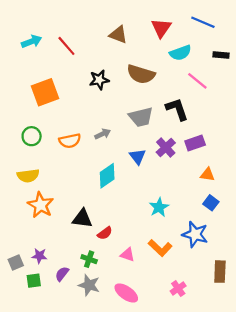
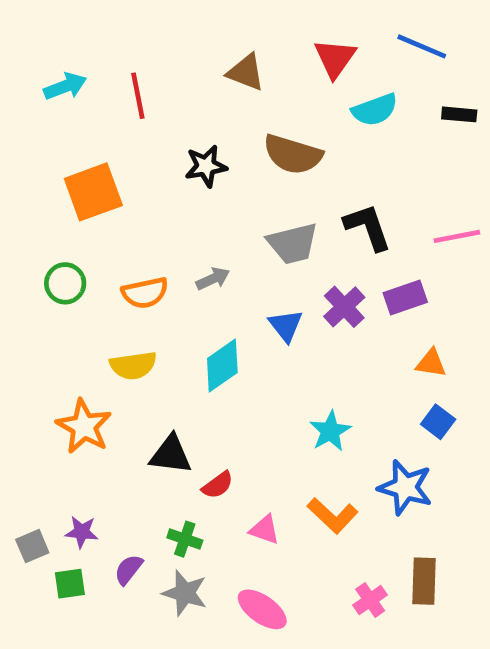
red line: (66, 46) -> (138, 96), turned 30
pink line: (197, 81) -> (457, 236), moved, turned -50
yellow semicircle: (28, 176) -> (133, 365), moved
brown rectangle: (220, 272) -> (424, 581), moved

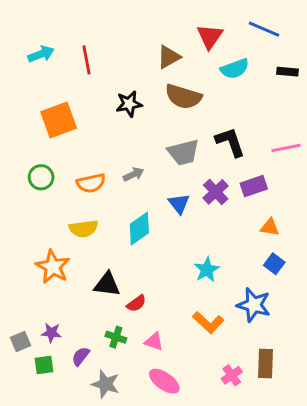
brown triangle: (246, 72) -> (169, 57), moved, turned -50
pink triangle: (265, 530) -> (154, 342), moved
gray star: (185, 593) -> (106, 384), moved

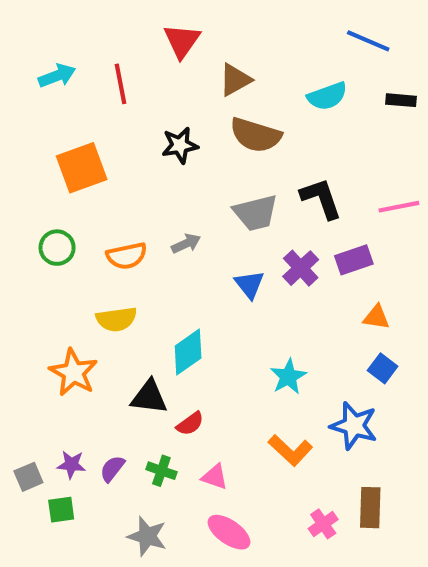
red triangle: (210, 36) -> (182, 41), moved
cyan diamond: (139, 229) -> (188, 352), moved
purple semicircle: (81, 356) -> (112, 469), moved

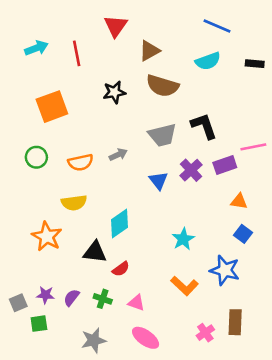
blue line: (368, 41) -> (217, 26), moved
pink line: (399, 207) -> (253, 147), moved
gray star: (147, 536) -> (94, 340), turned -30

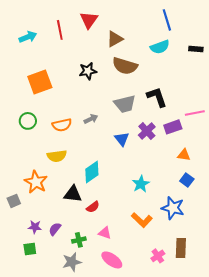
blue line: (217, 26) -> (167, 20), turned 50
red line: (77, 53) -> (60, 30), moved
green cross: (103, 299) -> (79, 240), moved, turned -32
gray square: (18, 303) -> (14, 201), moved

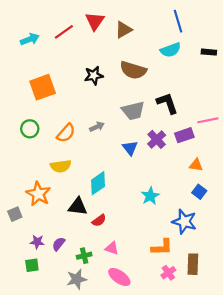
red line: (60, 30) -> (64, 32), turned 66
brown triangle: (115, 39) -> (124, 30), moved
orange semicircle: (62, 125) -> (66, 133), turned -36
orange L-shape: (142, 220) -> (162, 247), moved, turned -45

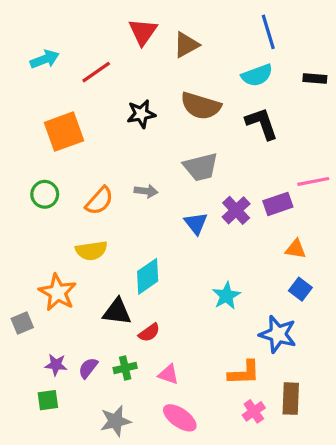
red line: (64, 32) -> (96, 72), moved
black L-shape: (167, 103) -> (262, 124), moved
gray arrow: (97, 127) -> (146, 191), turned 32
green cross: (84, 256) -> (125, 368), moved

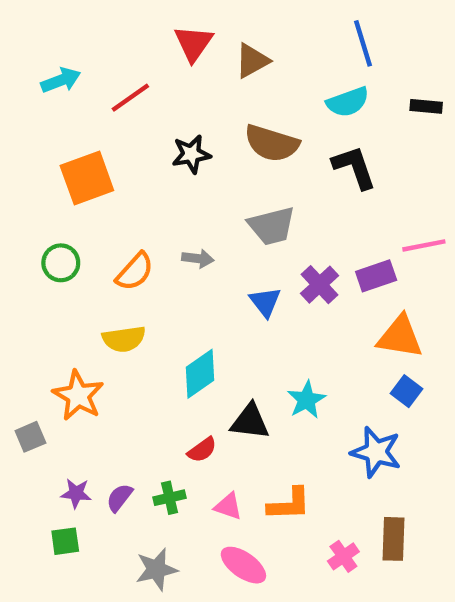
orange triangle: (296, 249) -> (400, 337), size x1.6
black triangle: (117, 312) -> (250, 422), moved
orange L-shape: (244, 373) -> (289, 504), moved

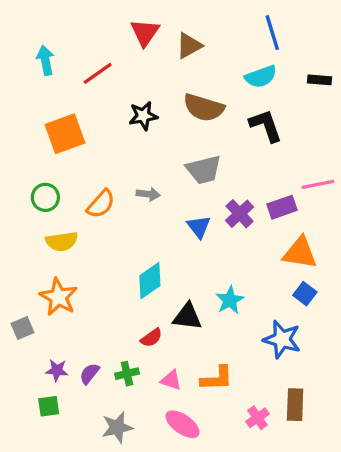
cyan arrow: (61, 80) -> (45, 60), turned -80
yellow semicircle: (124, 339) -> (62, 241), moved

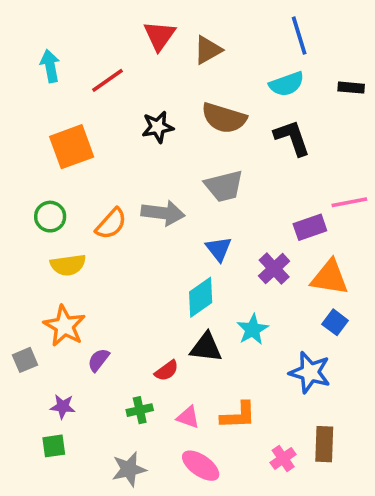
gray arrow: (148, 194) -> (163, 213), size x1.6
purple cross: (240, 214) -> (274, 269), moved
cyan diamond: (150, 281) -> (201, 297), moved
purple semicircle: (89, 374) -> (99, 360), moved

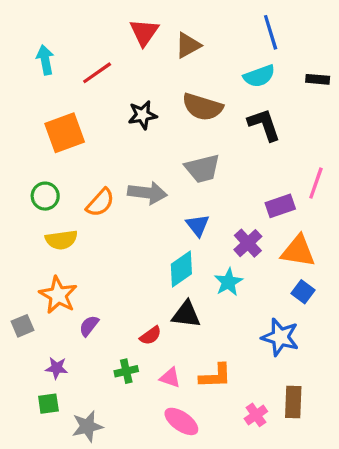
pink line: (349, 202) -> (316, 183), turned -60
cyan star: (253, 329) -> (228, 282), moved
gray star: (129, 469) -> (87, 426), moved

